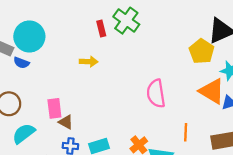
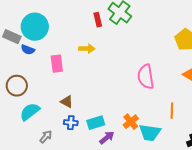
pink rectangle: (54, 108) -> (57, 64), moved

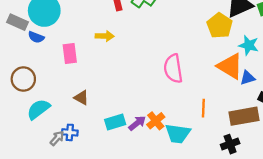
blue cross: (71, 123) -> (70, 132), moved
purple arrow: (107, 138) -> (137, 123), moved

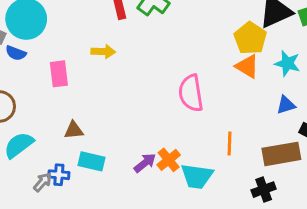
orange triangle: (230, 66) -> (247, 66), moved, size x0.7
brown triangle: (81, 98) -> (74, 130), turned -35
cyan rectangle: (115, 122) -> (91, 161), moved, turned 30

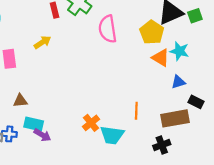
yellow arrow: (103, 52) -> (42, 42), turned -35
orange triangle: (247, 66) -> (161, 58), moved
pink semicircle: (191, 93) -> (108, 29), moved
purple arrow: (145, 163) -> (42, 135), moved, turned 70

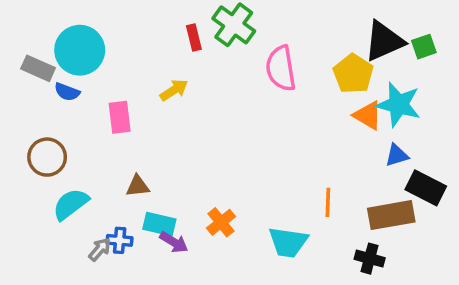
cyan star: (179, 51) -> (399, 105), size x1.4
black rectangle: (196, 102) -> (426, 188), size x1.5
orange cross: (91, 123) -> (221, 222), moved
black cross: (162, 145) -> (370, 259), turned 35

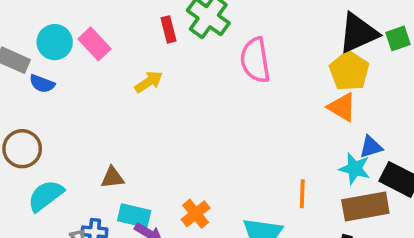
cyan circle: (80, 50) -> (55, 42), size x0.7
yellow pentagon: (353, 74) -> (349, 71), moved
cyan star: (399, 105) -> (355, 169), moved, size x0.7
pink rectangle: (120, 117) -> (94, 44), moved, turned -36

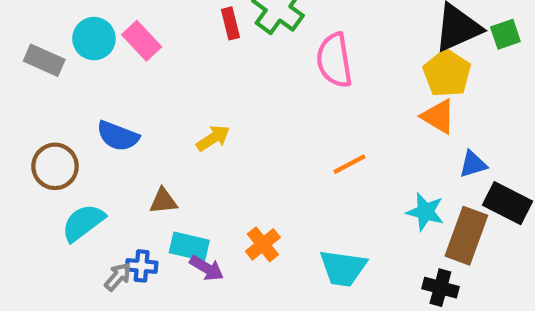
yellow arrow: (149, 82) -> (213, 138), moved
blue semicircle: (42, 84) -> (118, 136), moved, size x1.4
cyan star: (355, 169) -> (425, 212), moved
orange line: (302, 194) -> (350, 164), moved, turned 60
brown rectangle: (365, 207) -> (466, 236), turned -60

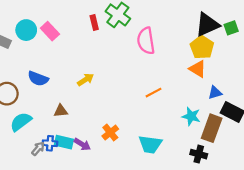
cyan rectangle: (189, 246) -> (64, 142), moved

